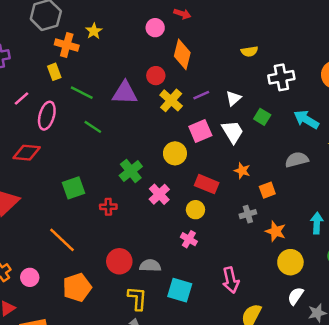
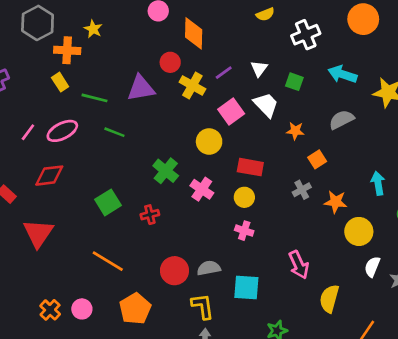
pink line: (22, 99) -> (28, 132), moved
pink ellipse: (47, 116) -> (62, 131), turned 60
orange star: (242, 171) -> (295, 131), moved

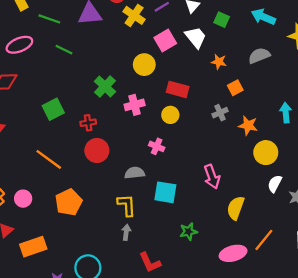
pink cross: (202, 189) -> (135, 105), turned 36
pink cross: (244, 231) -> (157, 146), moved
red circle: (174, 271) -> (97, 150), moved

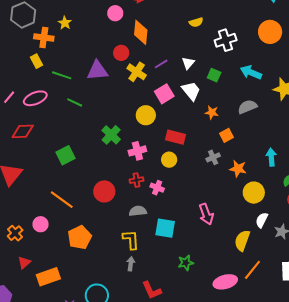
red cross: (88, 123) -> (137, 180), moved
pink circle: (23, 199) -> (41, 224), moved
yellow semicircle: (236, 208) -> (242, 241), moved

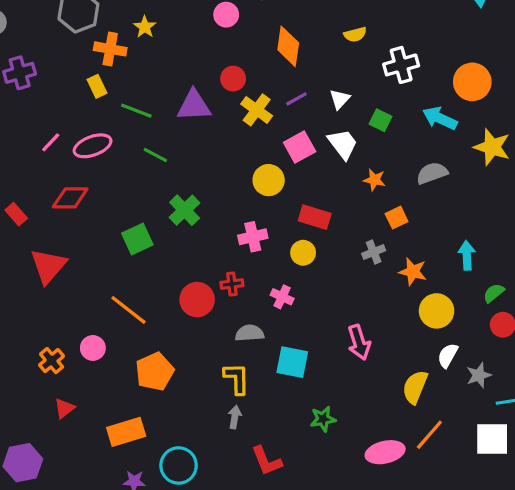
orange diamond: (141, 32) -> (288, 46), moved
orange circle: (270, 32) -> (472, 82), moved
green cross: (111, 135) -> (185, 210), moved
red cross: (137, 180) -> (232, 284), moved
orange rectangle: (48, 277) -> (126, 432), moved

